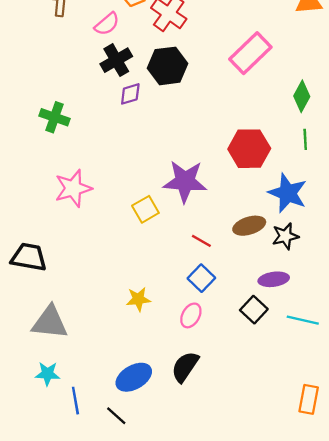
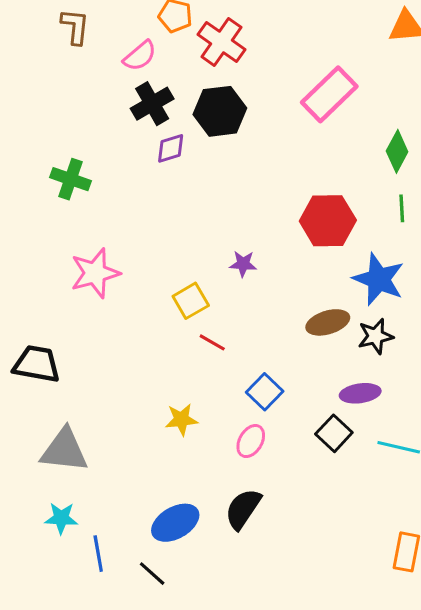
purple star: (185, 181) -> (243, 264), size x0.5
red line: (201, 241) -> (212, 342), moved

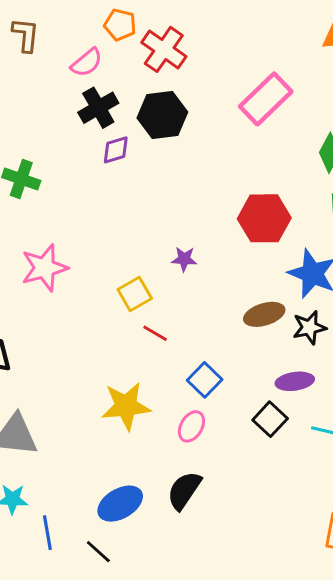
yellow star: (181, 419) -> (126, 406), size x1.6

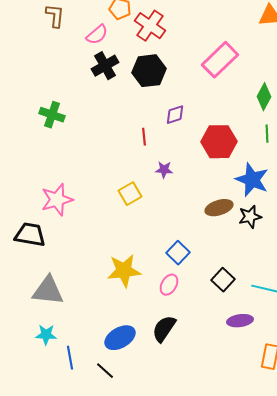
purple diamond: (116, 150) -> (175, 115), moved
pink star: (44, 268) -> (57, 200), moved
red line: (155, 333) -> (144, 137), moved, turned 54
purple ellipse: (295, 381) -> (240, 321), moved

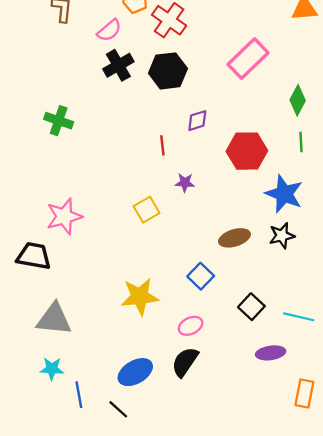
brown ellipse: (219, 208) -> (235, 238), moved
pink ellipse: (169, 285) -> (191, 326), moved, turned 35

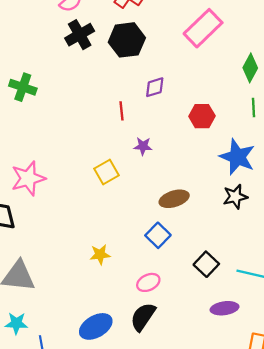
red hexagon: (247, 151) -> (202, 116), size x0.7
brown ellipse: (235, 238) -> (174, 199), moved
yellow star: (140, 297) -> (100, 255), size x0.6

